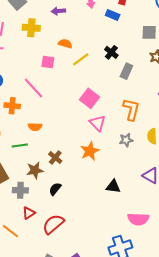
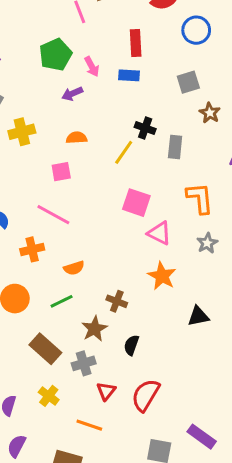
purple arrow: (58, 11) -> (72, 94), moved
yellow line: (81, 59) -> (124, 152), moved
black triangle: (113, 187) -> (198, 316), moved

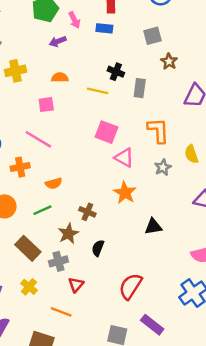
yellow line: (124, 152) -> (98, 91), turned 66
red semicircle: (146, 395) -> (131, 286), moved

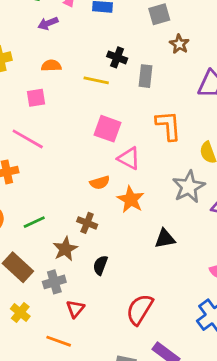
gray star: (163, 167) -> (189, 187), moved, size x1.6
orange semicircle: (54, 183) -> (100, 183), moved

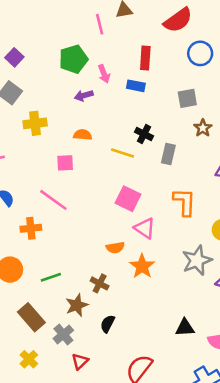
black triangle: (165, 239) -> (185, 328), moved
gray cross: (54, 282) -> (63, 334), turned -30

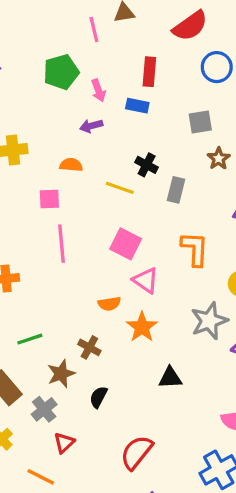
purple arrow: (84, 95) -> (91, 126), moved
pink line: (53, 200) -> (62, 244), moved, turned 48
black triangle: (185, 328) -> (170, 378), moved

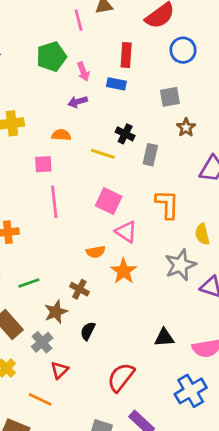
black triangle: (170, 378) -> (164, 338), moved

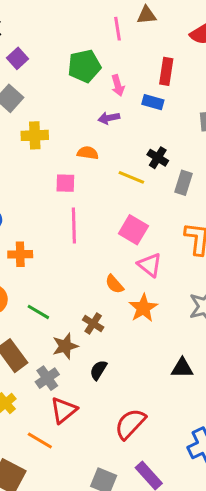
orange semicircle: (96, 252) -> (114, 284), turned 54
green line: (29, 283) -> (38, 312), turned 45
black triangle: (164, 338) -> (182, 368), moved
red triangle: (59, 370) -> (64, 410), size x1.4

